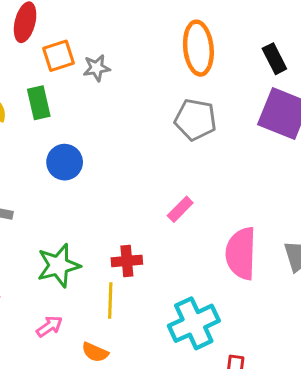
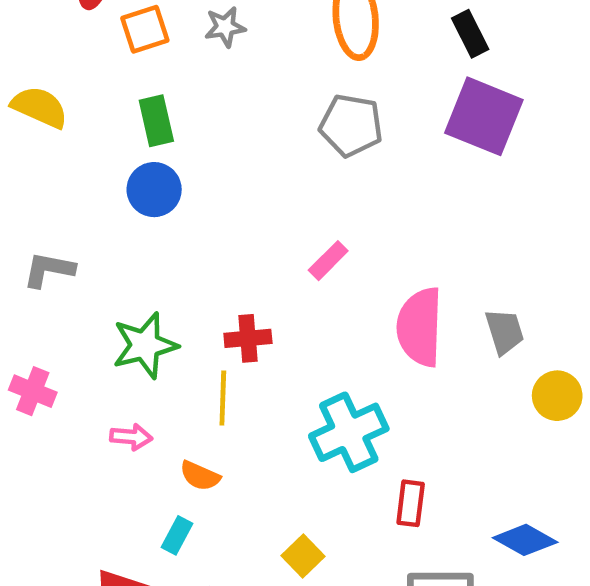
gray star: (97, 68) -> (225, 27), moved
green rectangle: (39, 103) -> (156, 121), moved
pink arrow: (49, 326) -> (131, 437), turned 40

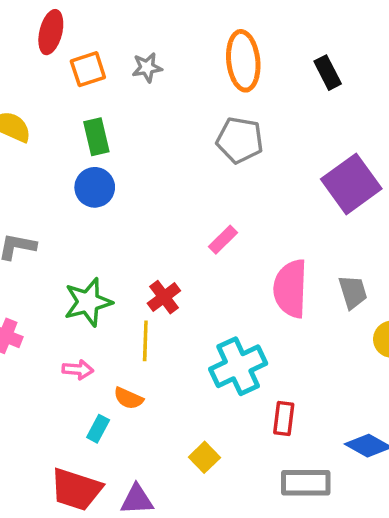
purple square: (484, 116) -> (351, 184), moved, turned 32
red cross: (248, 338) -> (164, 297), turned -32
cyan rectangle: (177, 535) -> (98, 429), moved

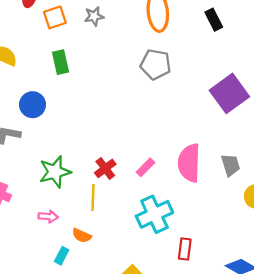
blue circle: (95, 187) -> (33, 105), moved
pink rectangle: (223, 240) -> (146, 167), moved

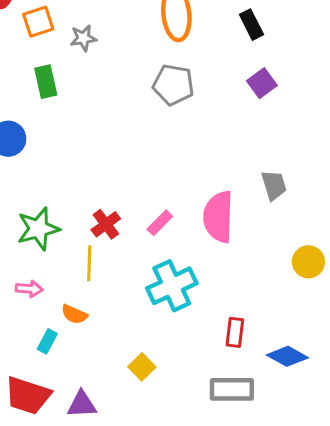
gray star: (94, 16) -> (83, 38), moved
purple square: (229, 93) -> (262, 83), moved, size x0.6
gray trapezoid: (231, 165) -> (274, 185), moved
red rectangle: (185, 249) -> (235, 332), moved

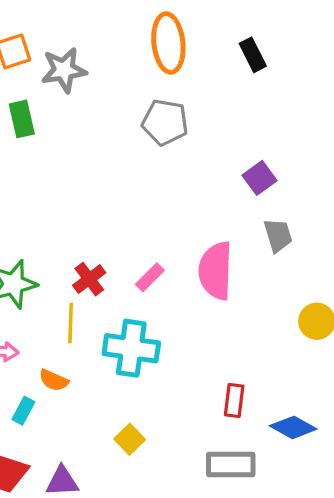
gray star: (83, 38) -> (64, 70), size x1.5
purple square: (262, 83) -> (259, 178), moved
cyan cross: (172, 286) -> (131, 348), moved, turned 33

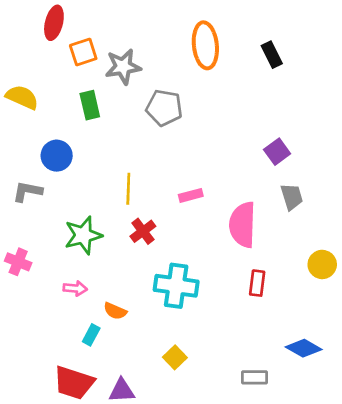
gray pentagon: (165, 122) -> (164, 108), moved
pink rectangle: (150, 277) -> (191, 195), moved, turned 30
yellow line: (71, 323) -> (128, 189), moved
red rectangle: (234, 400) -> (257, 283), moved
gray rectangle: (231, 465) -> (254, 377), size x0.7

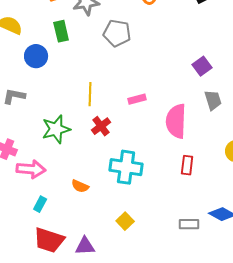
blue circle: (57, 156) -> (36, 56), moved
pink arrow: (75, 288) -> (31, 169), moved, size x1.6
cyan rectangle: (91, 335) -> (40, 204), moved
gray rectangle: (254, 377) -> (189, 224), moved

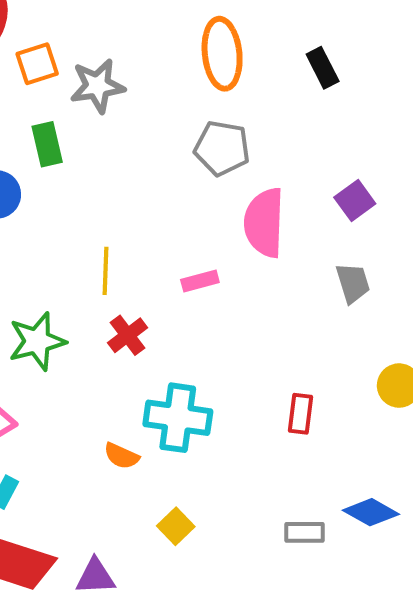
gray pentagon: (117, 33) -> (222, 148), moved
purple square: (202, 66) -> (355, 201), moved
pink semicircle: (176, 121) -> (264, 223), moved
orange semicircle: (80, 186) -> (122, 456), moved

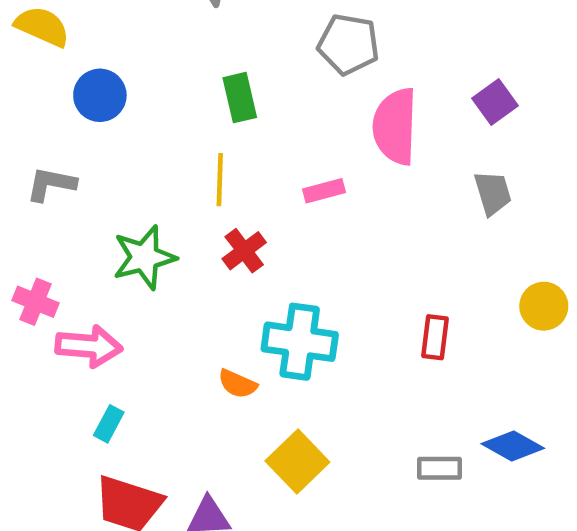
green rectangle: (47, 144) -> (240, 98), moved
yellow square: (176, 526) -> (297, 462), size x1.5

